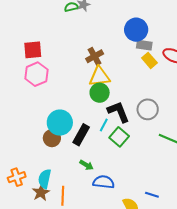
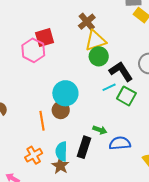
red square: (33, 50) -> (45, 38), moved
cyan line: (104, 125) -> (109, 87), turned 48
black rectangle: (81, 135) -> (84, 147), moved
orange line: (63, 196) -> (42, 121), moved

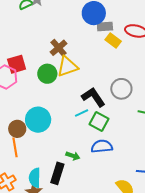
green circle: (99, 56) -> (47, 74), moved
brown circle: (61, 110) -> (17, 129), moved
blue semicircle: (120, 143) -> (102, 146), moved

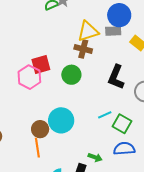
gray rectangle: (105, 27) -> (113, 31), moved
brown cross: (59, 48) -> (83, 49), turned -36
yellow triangle: (67, 67) -> (88, 31), moved
black L-shape: (93, 97) -> (116, 77), moved, turned -125

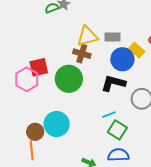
blue circle: (119, 15) -> (122, 59), moved
green circle: (71, 75) -> (69, 79), size x1.4
black L-shape: (116, 77) -> (113, 83), turned 80
cyan line: (105, 115) -> (109, 115), moved

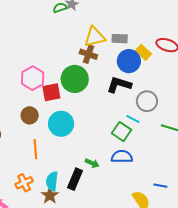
red square: (39, 67) -> (51, 92), moved
cyan line: (109, 115) -> (133, 119), moved, turned 48
brown circle: (35, 132) -> (30, 115), moved

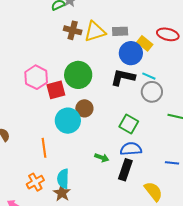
brown cross: (88, 54) -> (73, 30), moved
brown circle: (30, 115) -> (84, 108), moved
cyan line: (133, 119) -> (149, 76), moved
black rectangle: (75, 179) -> (125, 170), moved
blue line: (160, 186) -> (172, 163), moved

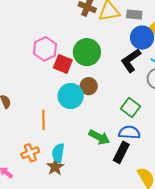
black L-shape: (123, 77) -> (131, 60), turned -55
red square: (56, 90) -> (63, 64), turned 30
green arrow: (102, 158) -> (99, 137), size x1.5

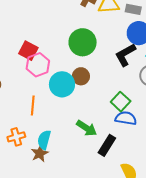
pink hexagon: (45, 49) -> (38, 65), moved
red square: (63, 64) -> (28, 51), moved
blue semicircle: (129, 132) -> (126, 118), moved

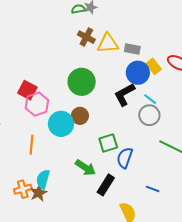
green square: (121, 102) -> (108, 143), moved, turned 30
blue semicircle: (126, 118) -> (125, 158), turned -80
orange cross: (16, 137) -> (23, 189), moved

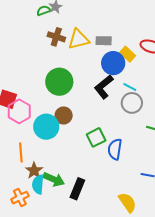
green arrow: (85, 168) -> (54, 179), moved
black rectangle: (106, 185) -> (77, 189), moved
brown star: (39, 193) -> (34, 171), moved

